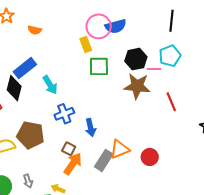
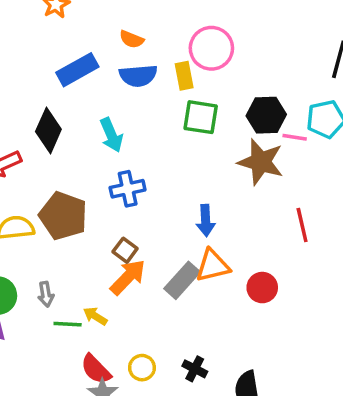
blue semicircle: (116, 26) -> (138, 76), moved
orange semicircle: (35, 30) -> (132, 39), moved
blue rectangle: (25, 68) -> (77, 70), moved
red line: (171, 102) -> (302, 225), moved
blue arrow: (90, 128) -> (206, 220), moved

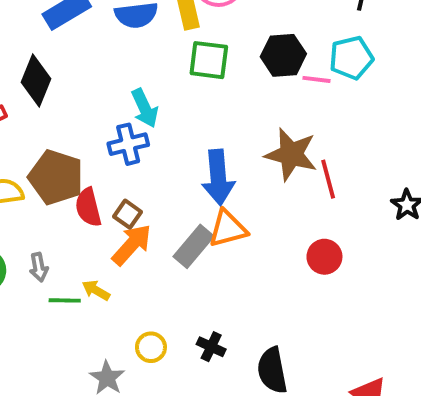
cyan arrow: (111, 135) -> (145, 108), moved
brown star: (261, 162) -> (291, 154), moved
blue arrow: (206, 220) -> (218, 177), size x1.5
red circle: (262, 288) -> (324, 257), moved
red semicircle: (96, 369) -> (88, 207), moved, turned 32

